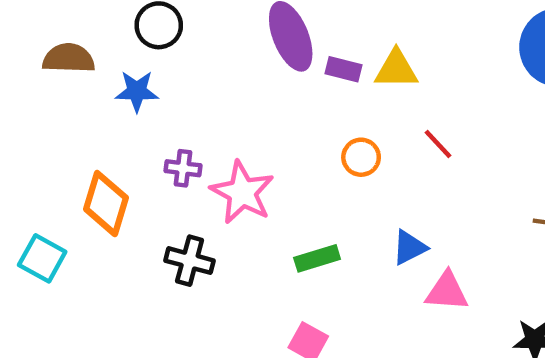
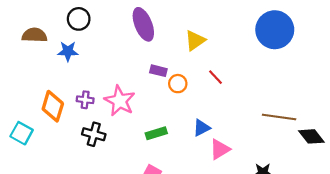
purple rectangle: (343, 69) -> (158, 71), moved
yellow triangle: (396, 69) -> (195, 40), turned -35
purple cross: (183, 168) -> (85, 100), moved
pink triangle: (447, 291) -> (220, 149), turned -35

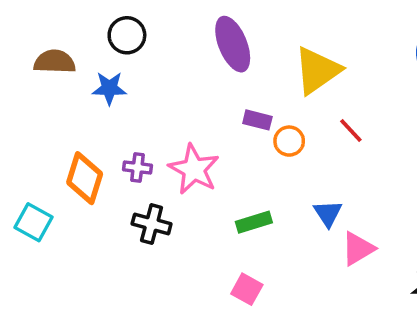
yellow triangle: (195, 40) -> (317, 71), size x1.4
blue triangle: (201, 128) -> (328, 213), turned -36

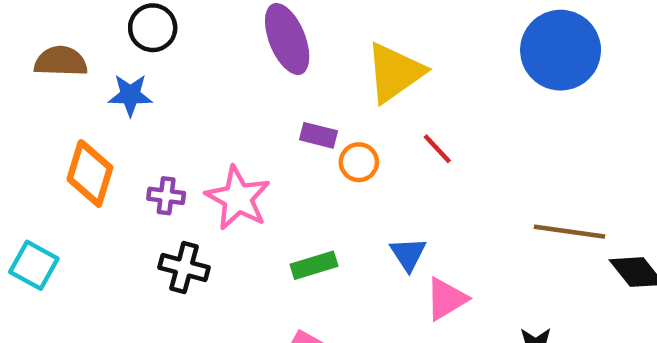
orange diamond: (85, 178) -> (90, 173), moved

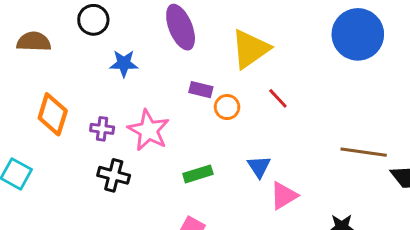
blue star: (130, 95) -> (124, 63), moved

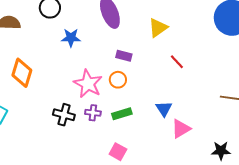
yellow triangle: (250, 49) -> (158, 28), size x0.7
orange circle: (227, 107) -> (118, 80), moved
purple cross: (102, 129) -> (93, 113), moved

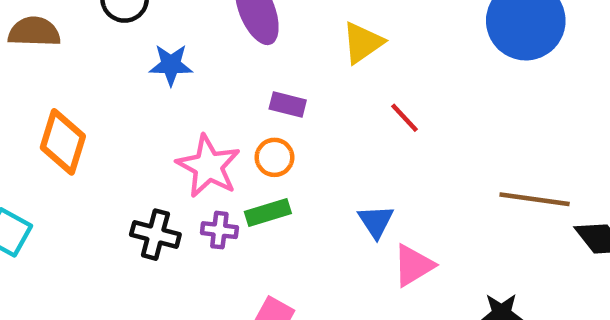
green rectangle: (122, 114) -> (268, 212), moved

